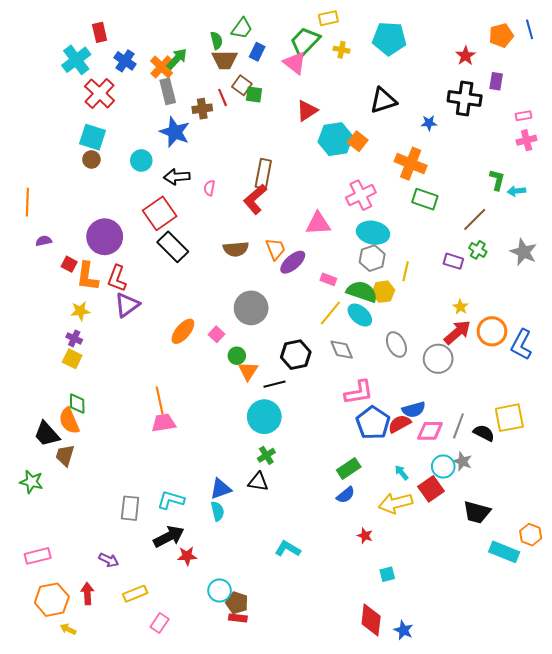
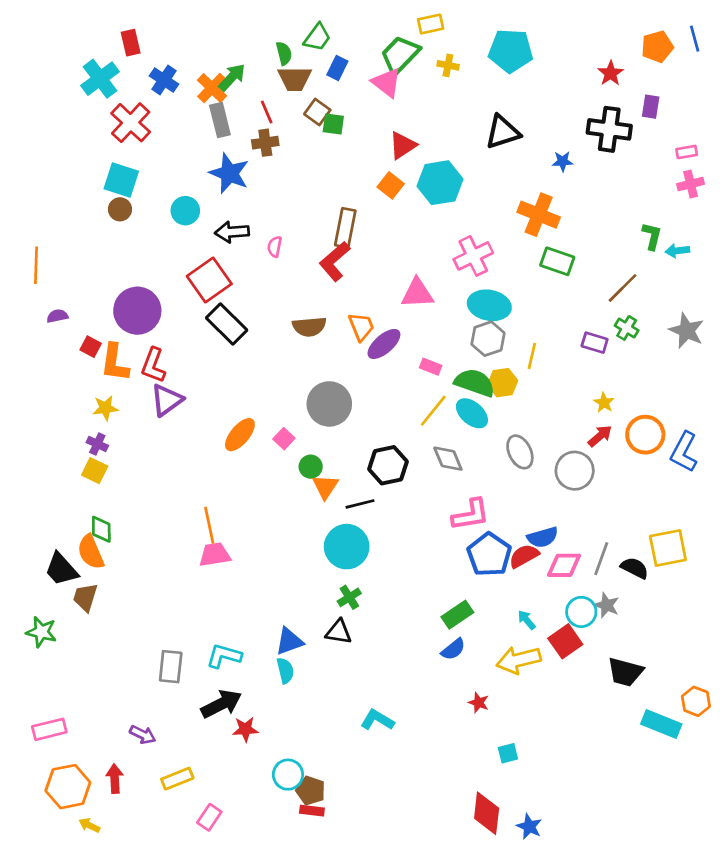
red line: (223, 97) -> (267, 112), moved
orange square: (358, 141) -> (391, 185), moved
red arrow: (457, 332) -> (600, 436), size x0.7

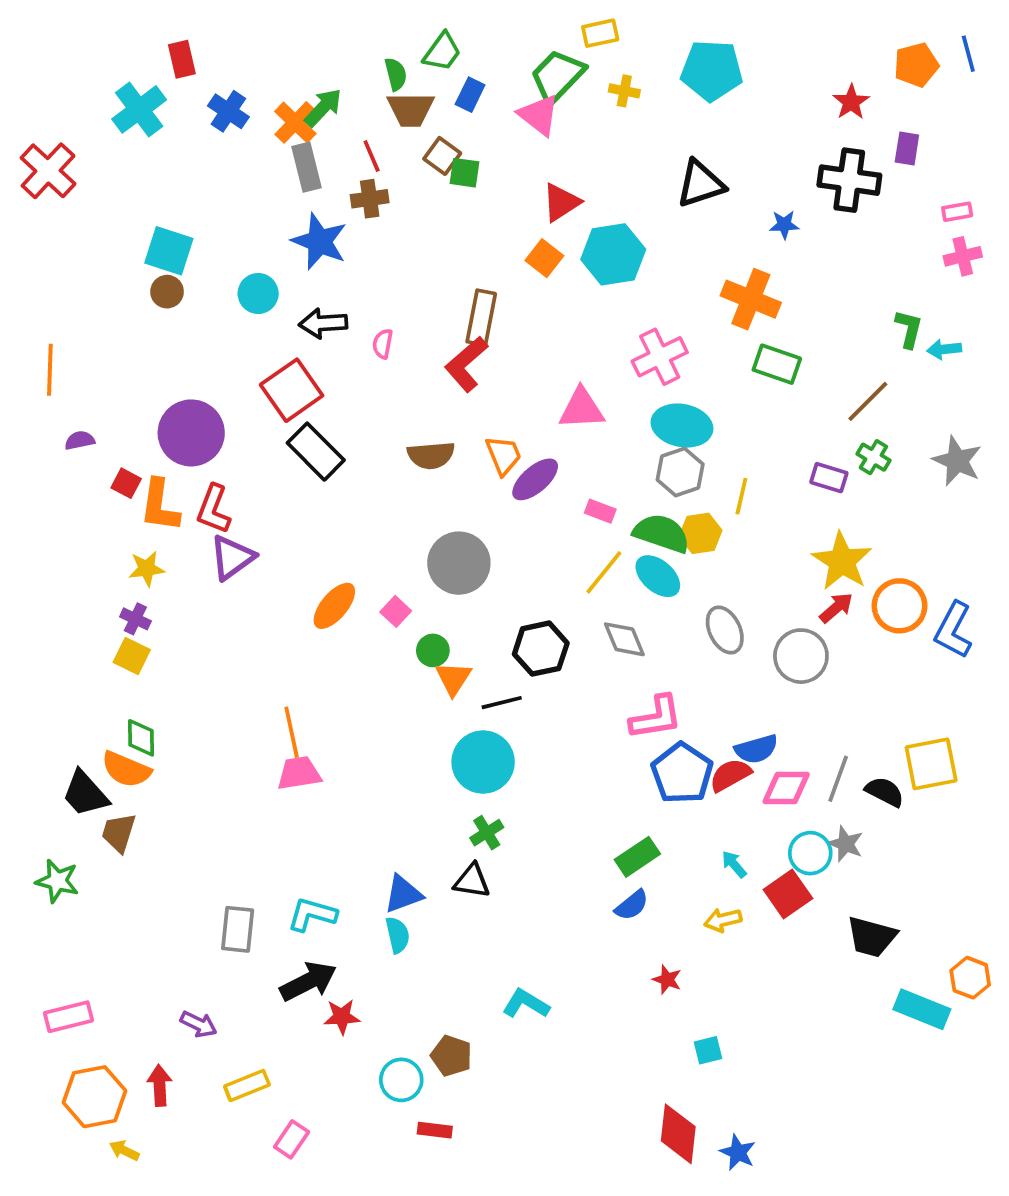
red cross: (131, 123) -> (48, 171), moved
yellow star: (604, 403) -> (842, 561), size x2.0
orange semicircle: (91, 552) -> (126, 769), turned -44
yellow arrow: (519, 660) -> (723, 920), size x0.6
brown pentagon: (311, 791) -> (451, 1056), moved

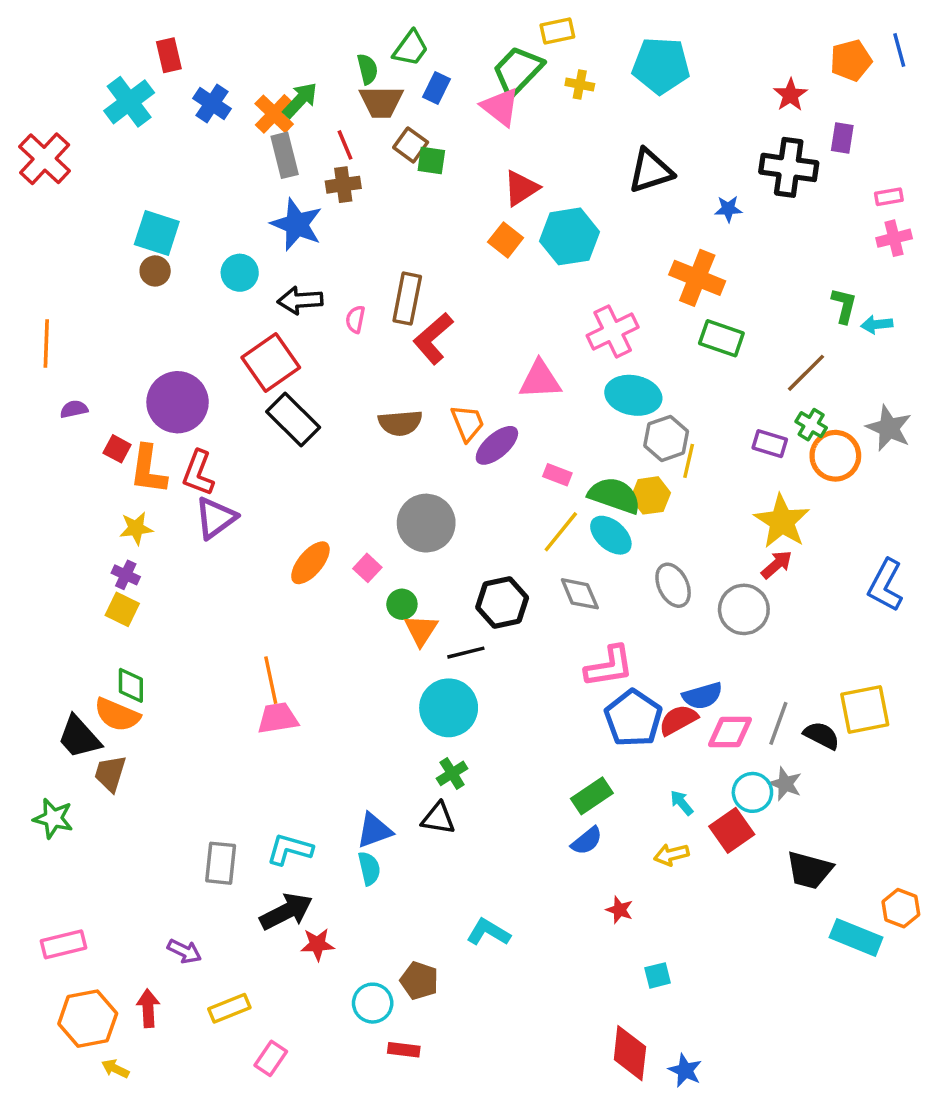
brown rectangle: (481, 318) -> (407, 299), moved
gray hexagon: (680, 472) -> (666, 438), moved
orange circle: (900, 606) -> (835, 456), moved

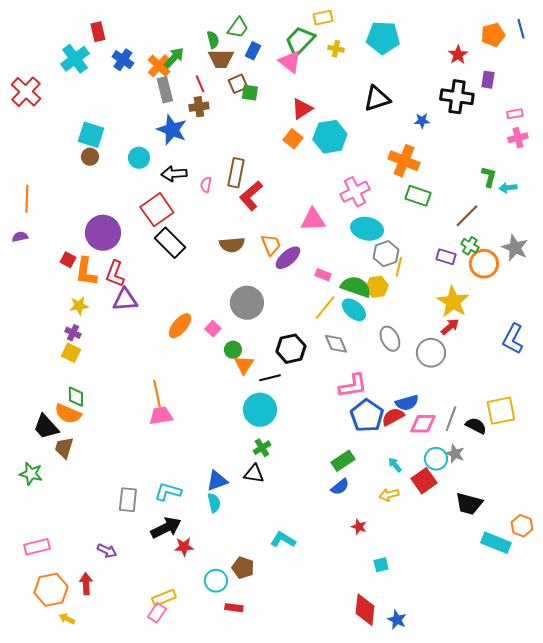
brown square: (411, 145) -> (238, 84), turned 30
purple semicircle: (74, 409) -> (20, 237), moved
purple triangle: (216, 518) -> (125, 300), turned 32
yellow rectangle: (229, 1008) -> (164, 598), moved

